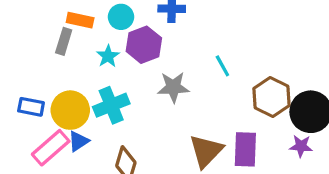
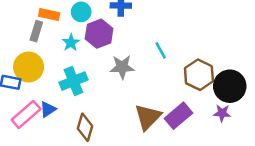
yellow circle: (70, 110) -> (29, 67), moved
purple rectangle: (245, 149) -> (178, 116), turned 48

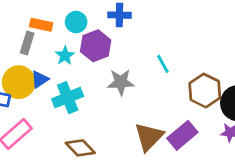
blue triangle: (48, 109) -> (40, 79), moved
brown diamond: (85, 127) -> (80, 148), turned -60

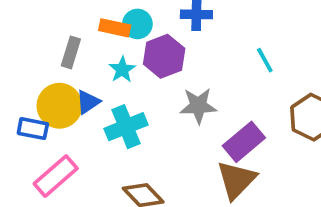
orange rectangle: (41, 25) -> (115, 28), moved
cyan line: (163, 64) -> (265, 60), moved
purple rectangle: (182, 135) -> (244, 142), moved

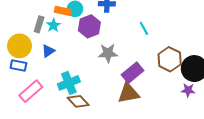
cyan star: (122, 70) -> (53, 25), moved
yellow circle: (59, 106) -> (19, 46), moved
cyan cross: (126, 127) -> (69, 83), moved
brown triangle: (236, 180) -> (128, 93), turned 35

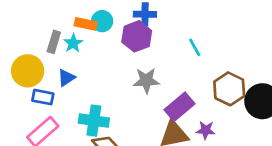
purple hexagon: (89, 26) -> (137, 36), moved
blue rectangle: (18, 65) -> (43, 97), moved
cyan cross: (69, 83) -> (94, 121), turned 30
purple star: (188, 90) -> (206, 130), moved

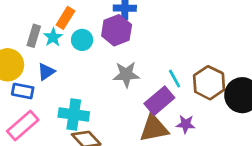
cyan circle: (102, 21) -> (82, 40), moved
orange rectangle: (86, 24) -> (65, 18), turned -70
cyan line: (195, 47) -> (175, 79), moved

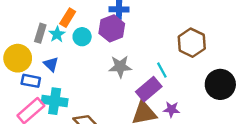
blue triangle: (46, 72) -> (51, 64), turned -42
brown hexagon: (209, 83) -> (192, 43), moved
cyan cross: (74, 114) -> (55, 101), moved

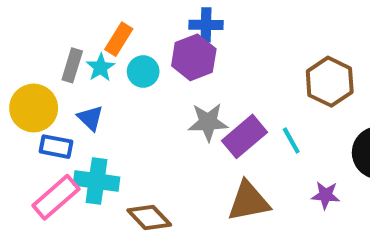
cyan line: (162, 70) -> (291, 140), moved
purple rectangle: (149, 89) -> (245, 136), moved
purple star: (171, 109) -> (326, 195), moved

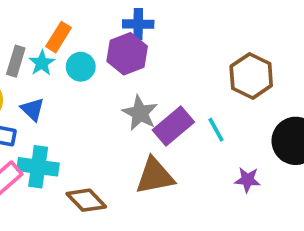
gray star: (208, 122) -> (140, 113), turned 30
brown triangle: (249, 201) -> (155, 176), moved

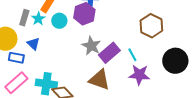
cyan cross: (38, 167) -> (46, 84), moved
brown triangle: (155, 176) -> (99, 80), turned 30
purple star: (248, 180) -> (139, 75), moved, size x1.5

